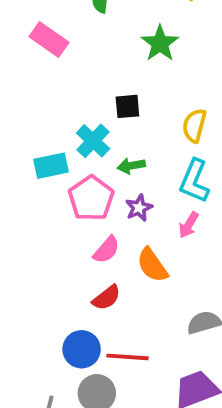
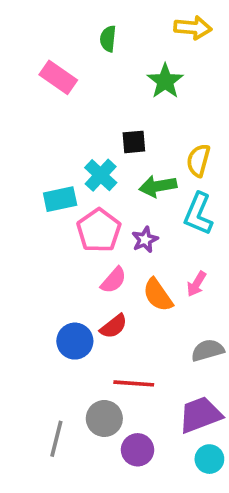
green arrow: (131, 166) -> (158, 186), moved, size x1.4
pink arrow: (189, 225) -> (197, 284), moved
blue circle: (82, 349) -> (75, 341), moved

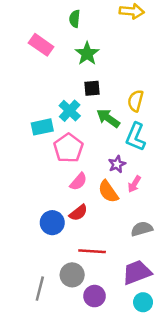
green star: (165, 81) -> (87, 54), moved
green arrow: (158, 186) -> (108, 118), turned 45
purple star: (145, 240) -> (117, 164), moved

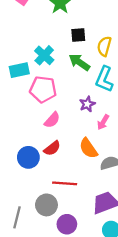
black square: (92, 88) -> (78, 35), moved
pink pentagon: (68, 148) -> (43, 89), turned -30
orange semicircle: (108, 192) -> (88, 148), moved

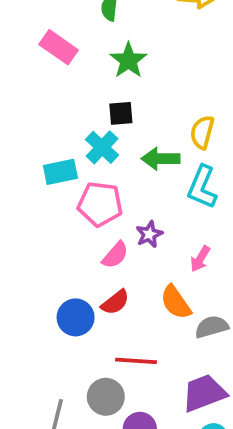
black square: (78, 35) -> (121, 113), moved
green arrow: (79, 62) -> (161, 159), turned -35
purple star: (87, 104) -> (149, 234), moved

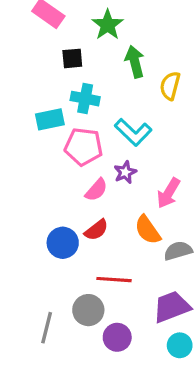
black square: (121, 113) -> (72, 58), moved
cyan cross: (102, 147) -> (85, 99), turned -32
green arrow: (161, 159) -> (135, 62), moved, turned 76
cyan L-shape: (202, 187) -> (133, 132), moved, turned -69
pink arrow: (200, 259) -> (168, 193), size x1.4

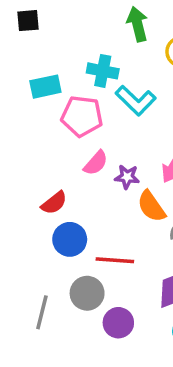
black square: (72, 58) -> (28, 21), moved
cyan cross: (85, 99) -> (103, 71), moved
purple star: (125, 172) -> (127, 177), moved, turned 30
red semicircle: (96, 230) -> (54, 203), moved
blue circle: (63, 243) -> (70, 239), moved

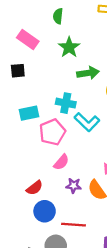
green arrow: (137, 24) -> (88, 73), turned 95
pink pentagon: (82, 116) -> (52, 132), turned -30
purple star: (127, 177) -> (74, 186), moved

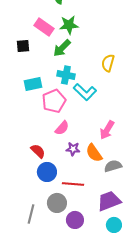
pink rectangle: (28, 40) -> (44, 27), moved
green star: (69, 47) -> (69, 25), turned 30
green arrow: (88, 73) -> (62, 48), moved, turned 144
red semicircle: (35, 188) -> (38, 151), turned -98

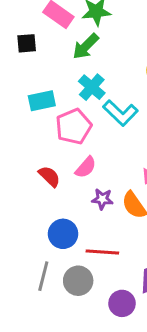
cyan cross: (66, 75) -> (92, 87), turned 30
red semicircle: (38, 151) -> (49, 176), moved
gray line: (31, 214) -> (43, 276), moved
purple circle: (75, 220) -> (122, 303), moved

